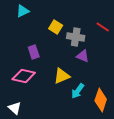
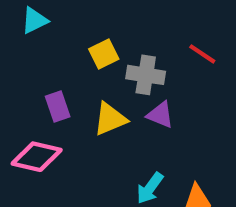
yellow square: (56, 27) -> (104, 54), turned 32
yellow triangle: (62, 76) -> (110, 119), moved

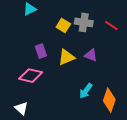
yellow square: (104, 54) -> (63, 26), turned -32
gray cross: (146, 75) -> (84, 22), moved

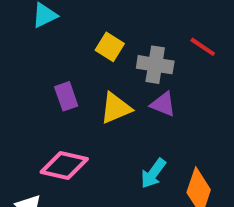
gray cross: (84, 22) -> (155, 65), moved
pink diamond: (31, 76) -> (64, 165), moved

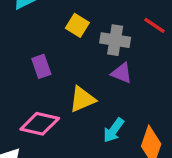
yellow triangle: (116, 108) -> (82, 99), moved

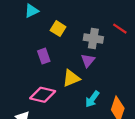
yellow square: (77, 25) -> (58, 29), moved
purple triangle: (122, 73) -> (88, 61), moved, turned 48

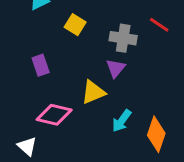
purple rectangle: (44, 56) -> (41, 65), moved

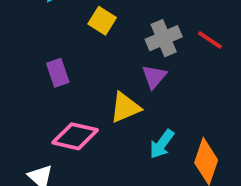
red line: (159, 25) -> (210, 40), moved
gray cross: (123, 38) -> (164, 38), turned -32

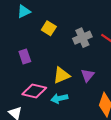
purple triangle: (154, 77) -> (88, 75), moved
cyan arrow: (162, 144) -> (59, 98), moved, turned 42

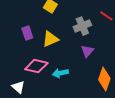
gray cross: (82, 38) -> (82, 26), moved
yellow triangle: (61, 75) -> (50, 39), moved

